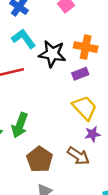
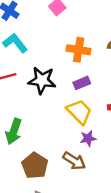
black star: (52, 54) -> (42, 80), moved
purple rectangle: (80, 74) -> (82, 83), moved

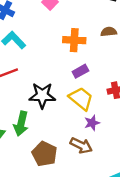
black star: (42, 80) -> (42, 95), moved

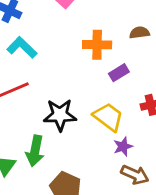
purple rectangle: (80, 71) -> (119, 73), moved
brown arrow: (81, 145) -> (135, 175), moved

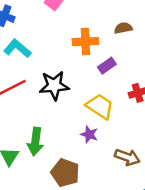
black star: (60, 115) -> (54, 86), moved
purple star: (123, 147) -> (89, 134), moved, turned -30

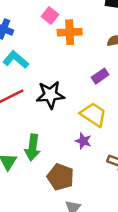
orange cross: (85, 42) -> (70, 32), moved

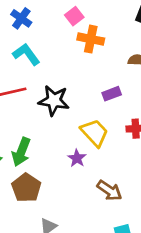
brown pentagon: (61, 177) -> (26, 188), moved

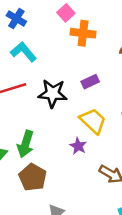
purple rectangle: (112, 94) -> (90, 82), moved

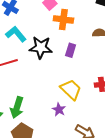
purple rectangle: (90, 82) -> (71, 50), moved, turned -48
black star: (53, 93) -> (41, 47), moved

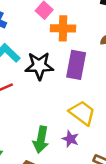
purple rectangle: (71, 50) -> (76, 65), size x1.6
green arrow: (17, 108) -> (41, 140), moved

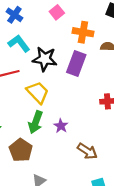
orange cross: (63, 28) -> (83, 32), moved
yellow trapezoid: (82, 113) -> (38, 92), moved

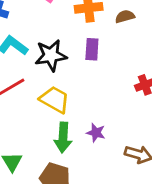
purple rectangle: (76, 64) -> (92, 49), size x0.7

